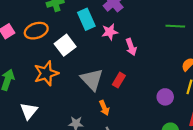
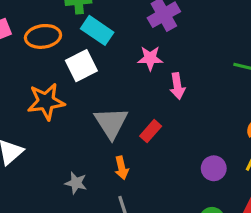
cyan rectangle: (86, 19) -> (97, 30), moved, turned -42

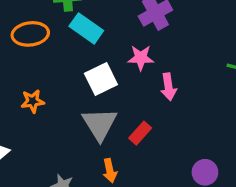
white square: (81, 66) -> (101, 79), moved
orange star: (46, 102) -> (33, 101), size x0.6

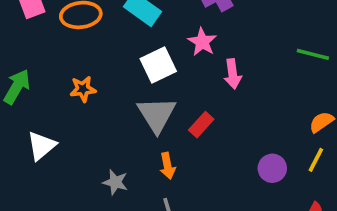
pink star: (141, 58) -> (202, 42), turned 30

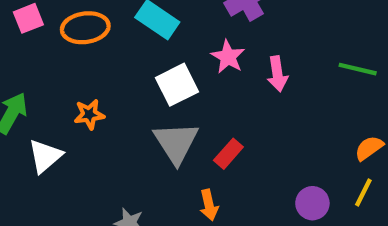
pink arrow: (233, 74) -> (277, 74), moved
white triangle: (41, 146) -> (45, 156), moved
orange arrow: (168, 166) -> (209, 205), moved

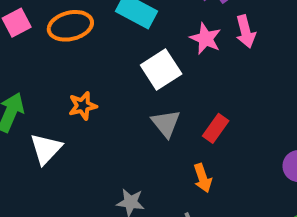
pink arrow: (277, 74) -> (246, 31), moved
gray triangle: (176, 143) -> (166, 123), size x0.7

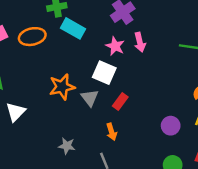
white square: (161, 70) -> (104, 73), moved, turned -35
orange star: (83, 106) -> (62, 87), moved, size x1.5

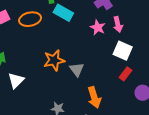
white square: (104, 73) -> (123, 51), moved
red rectangle: (120, 101) -> (125, 74), moved
orange arrow: (112, 132) -> (94, 97), size x1.5

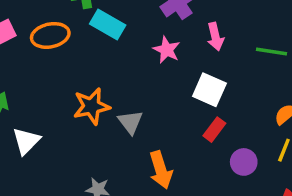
pink arrow: (118, 24) -> (215, 37), moved

